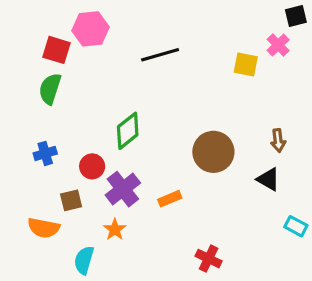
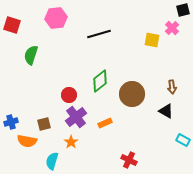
red square: (57, 50) -> (12, 25), moved
green diamond: (128, 131) -> (100, 81), moved
blue cross: (45, 153) -> (11, 122), moved
red circle: (92, 166) -> (69, 95), moved

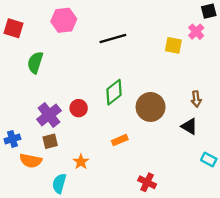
purple cross: (76, 117) -> (49, 115), moved

